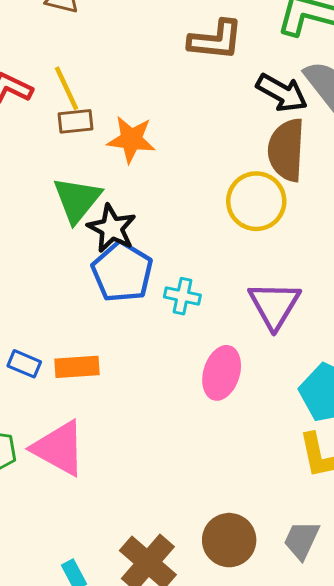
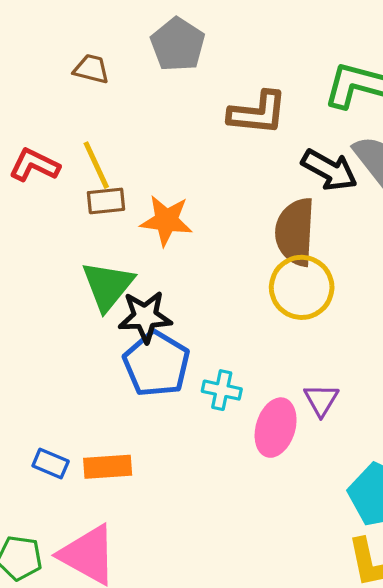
brown semicircle: (286, 150) -> (295, 232), moved
black star: (112, 228) -> (145, 317), turned -30
purple triangle: (274, 305) -> (321, 400), size x0.6
pink ellipse: (222, 373) -> (276, 428), moved

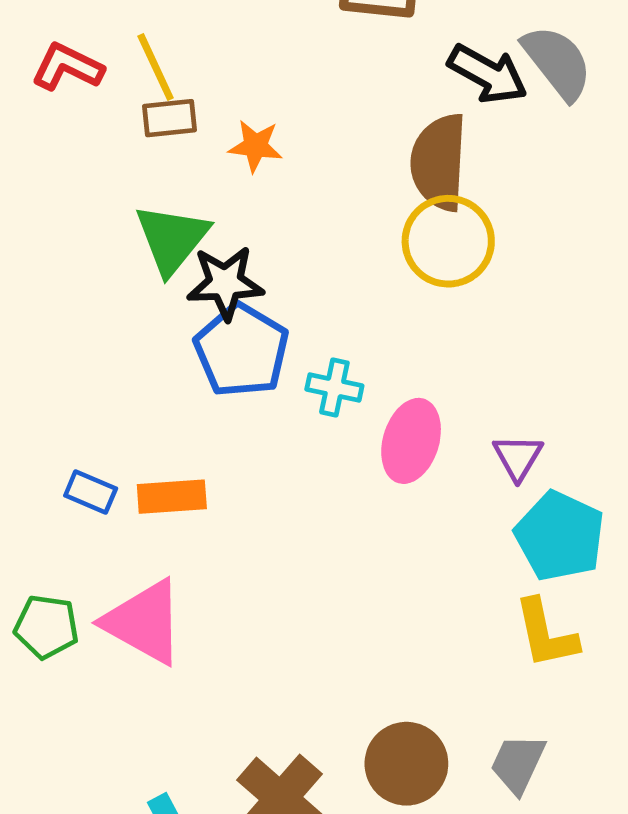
orange star: (166, 221) -> (255, 146), size x0.7
purple triangle: (321, 400) -> (518, 457), moved

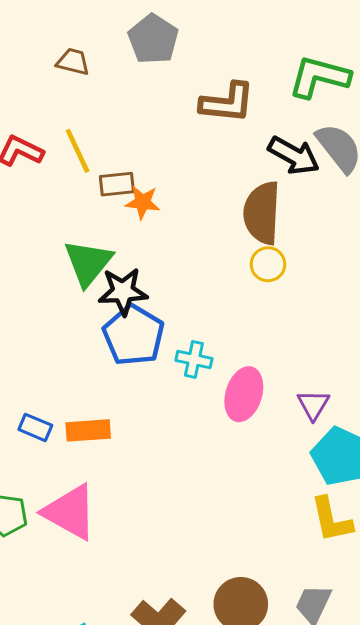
brown rectangle: (170, 118) -> (117, 184), moved
yellow circle: (448, 241) -> (268, 264), size x0.6

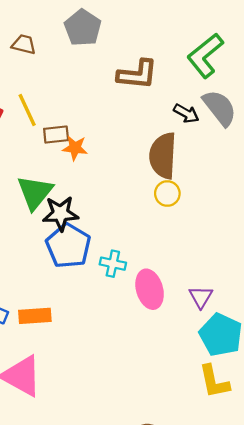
green L-shape: (319, 77) -> (205, 56), turned -54
black arrow: (294, 155) -> (186, 113), size x0.7
pink ellipse: (244, 394) -> (150, 289), turned -33

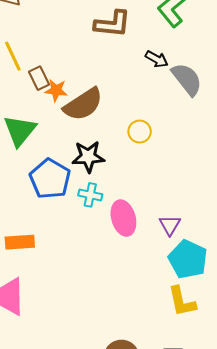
gray semicircle: (220, 108) -> (187, 79), moved
brown rectangle: (56, 135) -> (39, 78), turned 70
brown semicircle: (163, 156) -> (83, 104), moved, turned -126
black star: (61, 214) -> (88, 157), moved

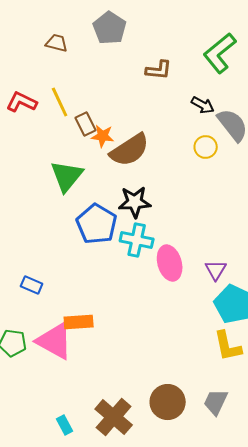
brown L-shape: (112, 24) -> (159, 70), size x0.7
yellow circle: (140, 132) -> (206, 147), moved
cyan cross: (90, 195) -> (137, 240), size x1.4
orange rectangle: (20, 242) -> (79, 322), moved

